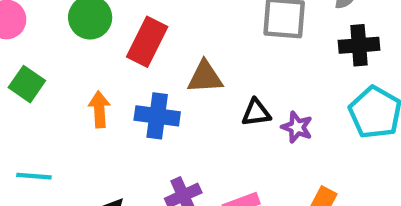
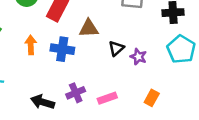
black triangle: (256, 113) -> (116, 48), turned -35

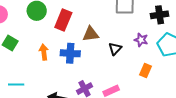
purple star: (138, 57) -> (141, 40), moved
orange rectangle: (152, 98) -> (146, 70), moved

